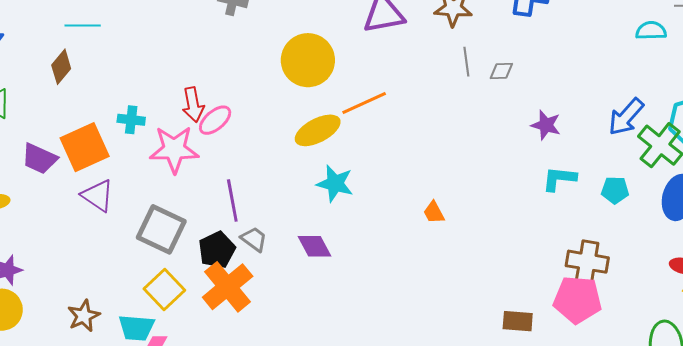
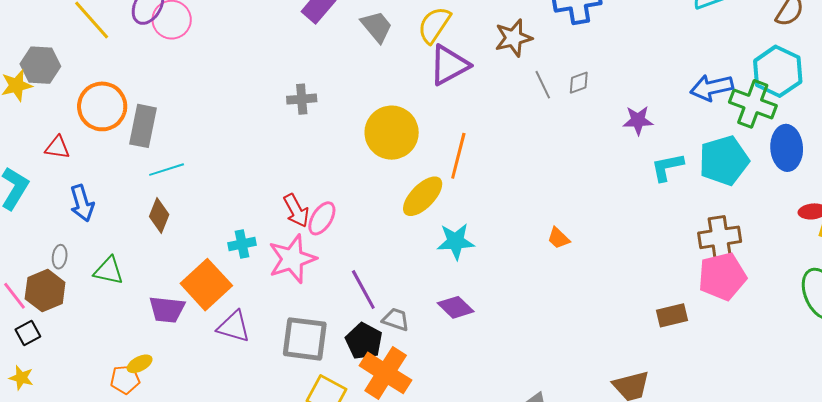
orange line: (364, 103) -> (458, 156), turned -33
blue arrow: (626, 117) -> (712, 88), turned 54
cyan pentagon: (615, 190) -> (724, 161), size x1.8

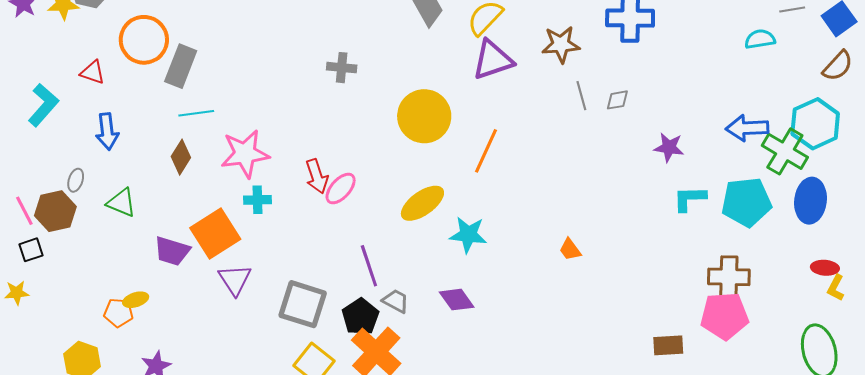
yellow ellipse: (423, 196) -> (422, 203), moved
pink star: (292, 259) -> (245, 154), moved
purple triangle: (234, 327) -> (235, 280), turned 30
yellow star: (21, 378) -> (17, 293), turned -30

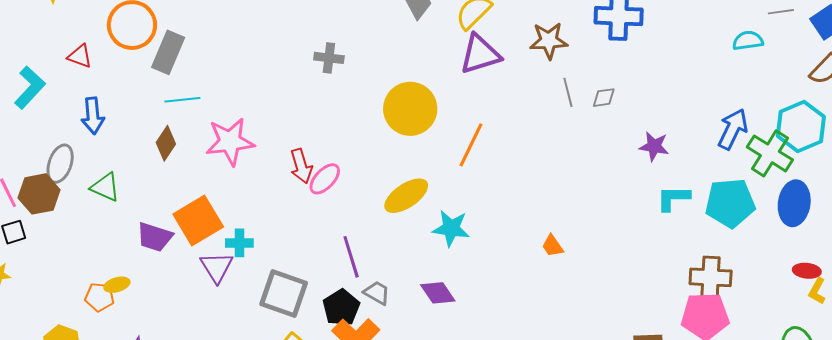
blue arrow: (747, 128) -> (733, 129), turned 117
gray ellipse: (76, 180) -> (60, 164), size x1.6
cyan cross: (257, 200) -> (239, 243), moved

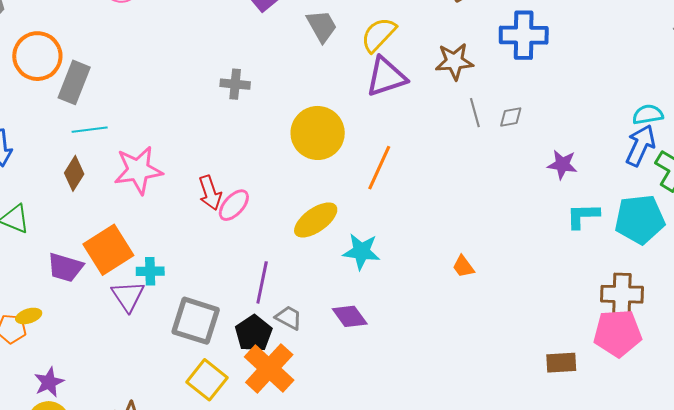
cyan semicircle: (748, 41) -> (648, 114), moved
purple line: (351, 257) -> (262, 282), turned 30

